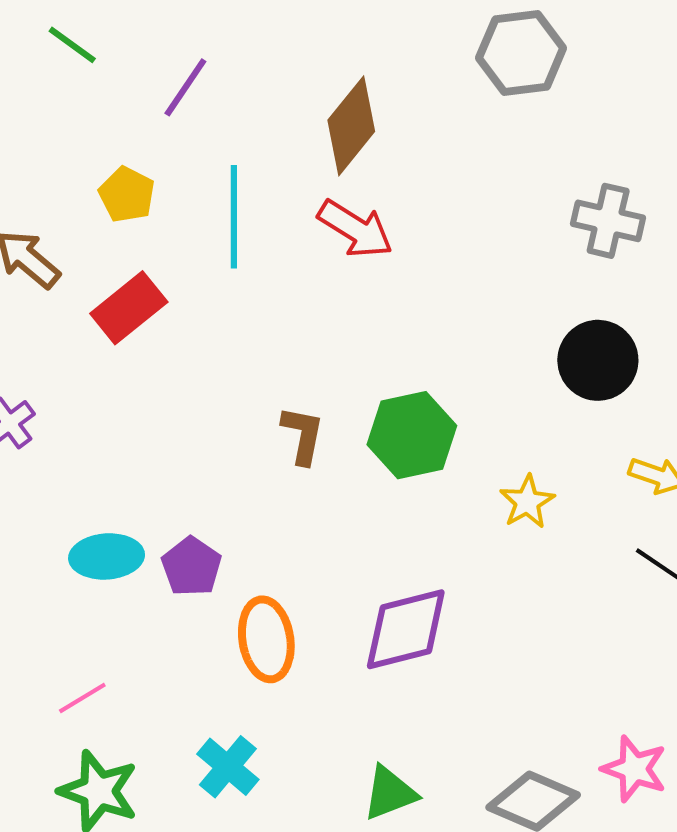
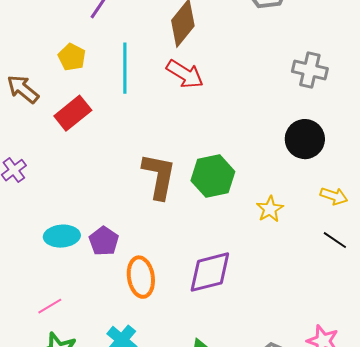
brown L-shape: (303, 435) -> (159, 176), size x1.6

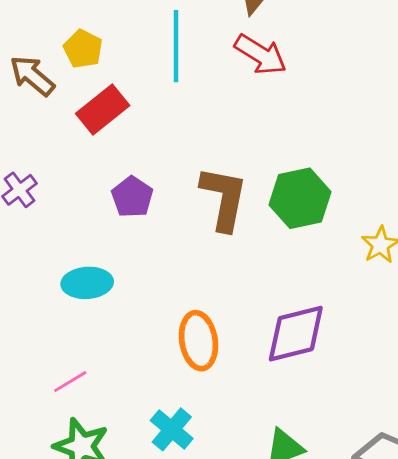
yellow pentagon: (72, 57) -> (83, 49), moved
purple pentagon: (104, 241) -> (132, 197), moved

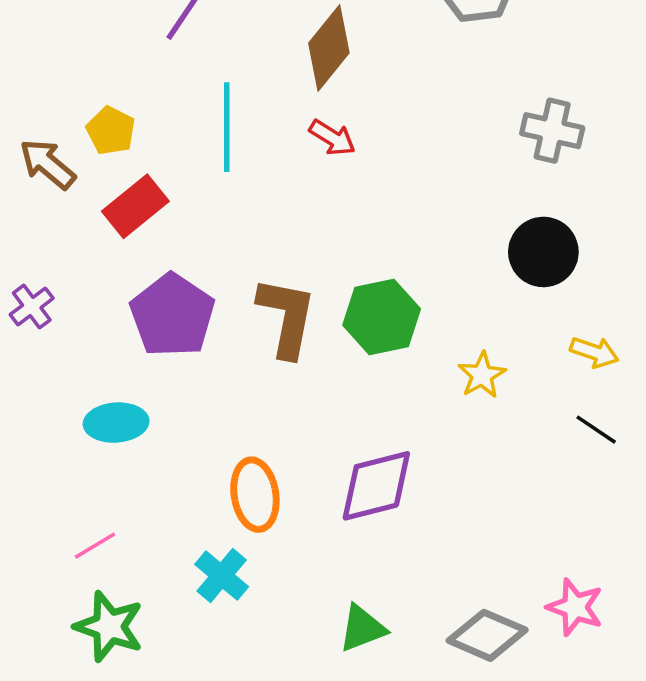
red arrow: (261, 55) -> (332, 138), size x0.7
purple pentagon: (132, 197) -> (172, 315), size x1.6
cyan cross: (172, 429) -> (222, 576), moved

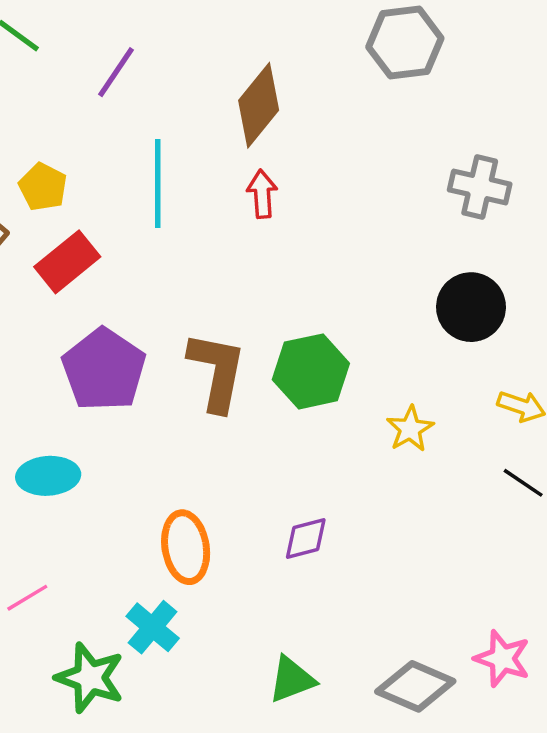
red arrow: (332, 138) -> (262, 194), turned -126
purple diamond: (376, 486) -> (306, 538), size x0.6
green star: (109, 627) -> (90, 678), moved

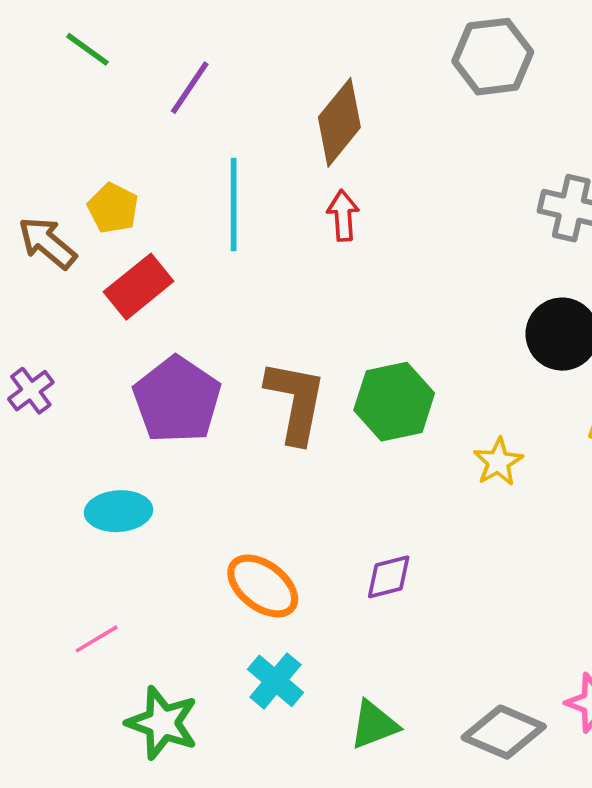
orange ellipse: (186, 547) -> (263, 586), turned -44
cyan cross: (153, 627) -> (275, 681), moved

